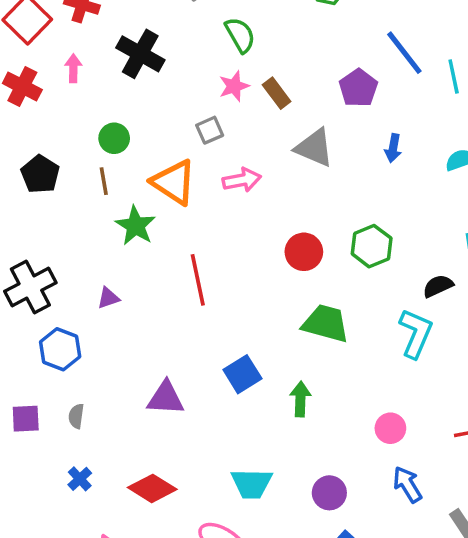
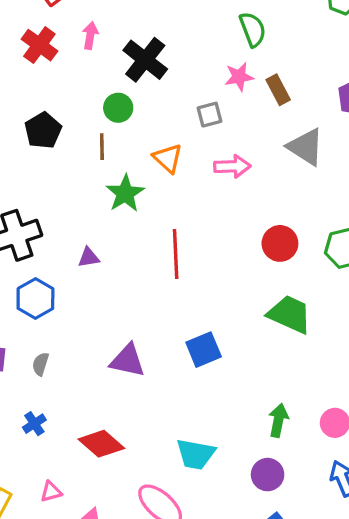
black cross: (140, 54) -> (145, 60), moved
orange triangle: (174, 182) -> (168, 158), size x0.7
green arrow: (300, 399) -> (278, 420), moved

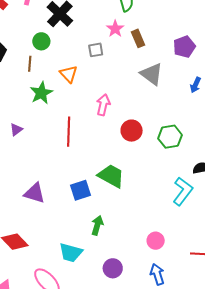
pink star: (239, 77) -> (115, 29), turned -30
pink arrow: (232, 166) -> (103, 105), moved, turned -80
purple triangle: (89, 257) -> (16, 129), turned -32
green trapezoid: (290, 314) -> (111, 176), moved
green arrow: (278, 420) -> (97, 225), moved

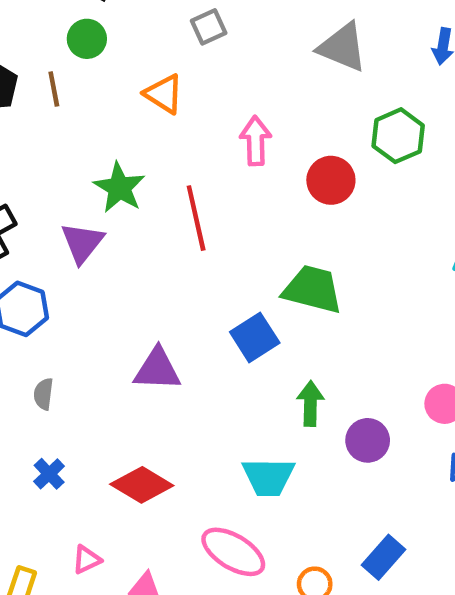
brown line: (30, 64) -> (54, 89), moved
green star: (41, 93) -> (119, 188), moved
purple triangle: (16, 129) -> (82, 243), size x1.5
green hexagon: (170, 137) -> (398, 136), moved
purple circle: (113, 268) -> (368, 440), moved

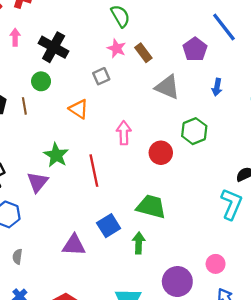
blue square: (255, 337) -> (109, 226), moved
green arrow: (310, 404) -> (139, 243), moved
purple circle: (368, 440) -> (177, 282), size x1.4

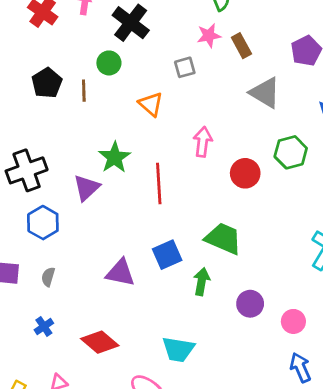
pink star: (117, 48) -> (209, 35), turned 30
purple circle: (177, 282) -> (250, 304), moved, size x0.7

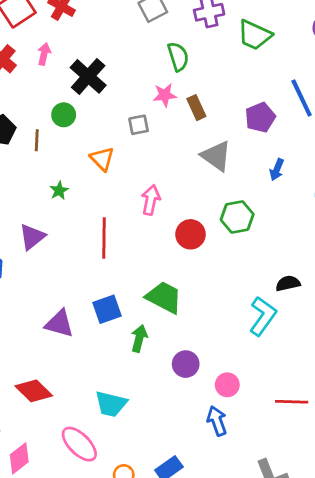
green star: (115, 157) -> (59, 190), moved, size x0.6
blue arrow: (300, 368) -> (217, 421), moved

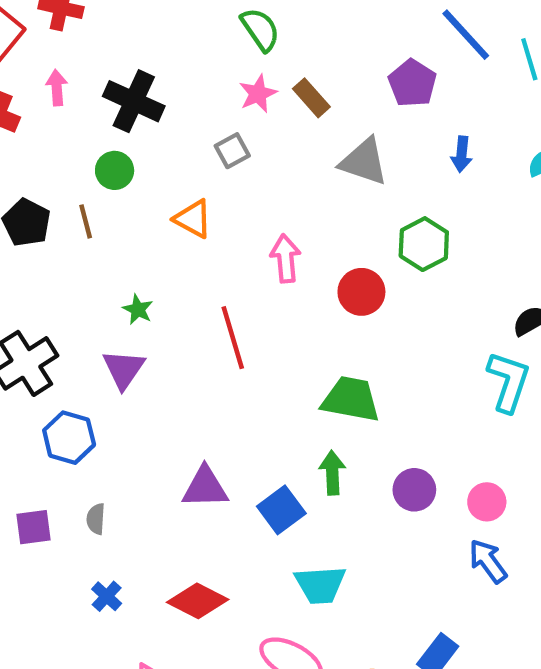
green star: (59, 190) -> (138, 309), moved
blue square: (107, 309) -> (281, 510), moved

